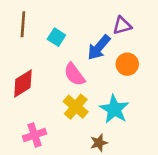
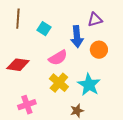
blue arrow: (99, 47) -> (77, 37), turned -45
pink semicircle: (74, 74) -> (58, 58), turned -84
red diamond: (23, 83) -> (18, 65), turned 40

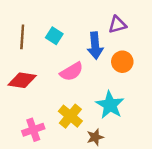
brown line: (18, 19) -> (22, 37), moved
yellow cross: (59, 83) -> (70, 116), moved

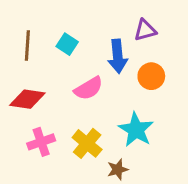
pink cross: (33, 130) -> (41, 142), moved

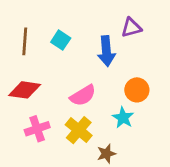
orange circle: (151, 76) -> (137, 90), moved
pink semicircle: (89, 88) -> (83, 95), moved
cyan star: (136, 130) -> (123, 118), size x0.7

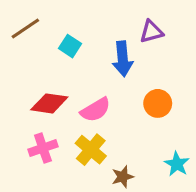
brown line: (25, 41) -> (25, 28), moved, turned 52
red diamond: (25, 90) -> (49, 103), moved
cyan star: (123, 118) -> (177, 164), moved

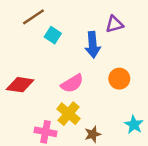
brown line: (25, 28) -> (33, 17), moved
red diamond: (49, 103) -> (20, 85), moved
pink cross: (43, 148) -> (46, 132), moved, turned 30

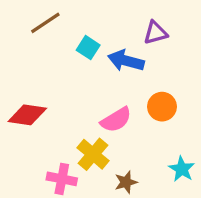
cyan square: (53, 35) -> (88, 48), moved
blue arrow: (93, 45) -> (126, 61), turned 110
pink semicircle: (72, 83) -> (116, 120), moved

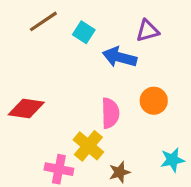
cyan square: (88, 48) -> (84, 32), moved
pink semicircle: (116, 120) -> (110, 113), turned -60
cyan star: (182, 169) -> (172, 160), turned 30

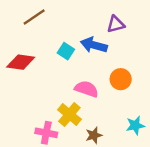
cyan square: (84, 32) -> (66, 51), moved
red diamond: (26, 109) -> (21, 62), moved
pink semicircle: (110, 113) -> (87, 89), turned -70

